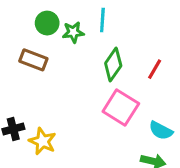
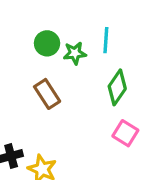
brown rectangle: (33, 60) -> (47, 94), moved, turned 36
pink square: (121, 107) -> (125, 133), size x0.7

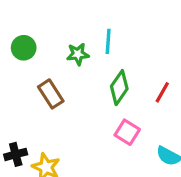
green circle: (47, 43) -> (24, 48), moved

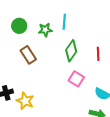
green circle: (24, 48) -> (19, 26), moved
red line: (162, 92) -> (98, 54), turned -32

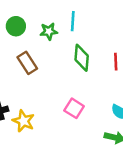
green diamond: (71, 51) -> (82, 58), turned -30
pink square: (76, 79) -> (74, 108), moved

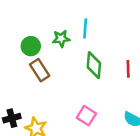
green circle: (16, 26) -> (31, 46), moved

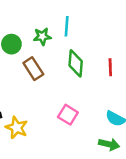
brown rectangle: (40, 70) -> (33, 69), moved

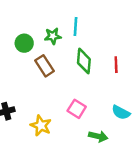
yellow star: (17, 128) -> (41, 126), moved
green arrow: (109, 144) -> (98, 136), moved

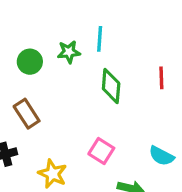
red line: (116, 65) -> (161, 78), moved
brown rectangle: (44, 66) -> (27, 114), moved

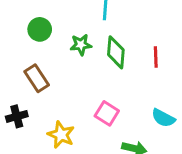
green star: (69, 52) -> (81, 45), moved
red line: (161, 78) -> (156, 57), moved

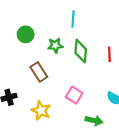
brown rectangle: (37, 78) -> (39, 72), moved

